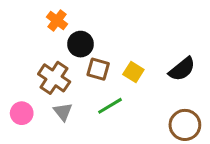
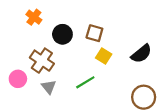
orange cross: (57, 21) -> (34, 17), moved
brown square: (98, 69) -> (94, 33), moved
pink circle: (22, 113) -> (18, 79), moved

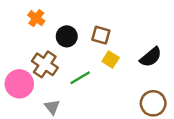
pink circle: (18, 79) -> (19, 84), size x1.5
green line: (85, 82) -> (80, 78), moved
gray triangle: (49, 87) -> (52, 107), moved

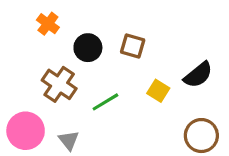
yellow square: (111, 60) -> (158, 91), moved
pink circle: (19, 84) -> (26, 131), moved

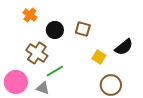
green line: (105, 102) -> (55, 71), moved
brown circle: (201, 136) -> (111, 85), moved
gray triangle: (69, 140) -> (43, 88), turned -32

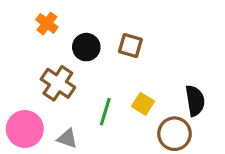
black semicircle: (124, 47) -> (195, 101), moved, turned -60
yellow square: (99, 57) -> (143, 104), moved
green line: (55, 71) -> (105, 112), moved, turned -42

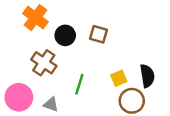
orange cross: (47, 23) -> (35, 18), size x1.5
yellow square: (143, 104) -> (119, 78), moved, turned 35

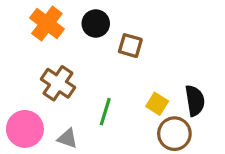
black circle: (65, 35) -> (96, 24), moved
yellow square: (119, 78) -> (157, 104), turned -35

